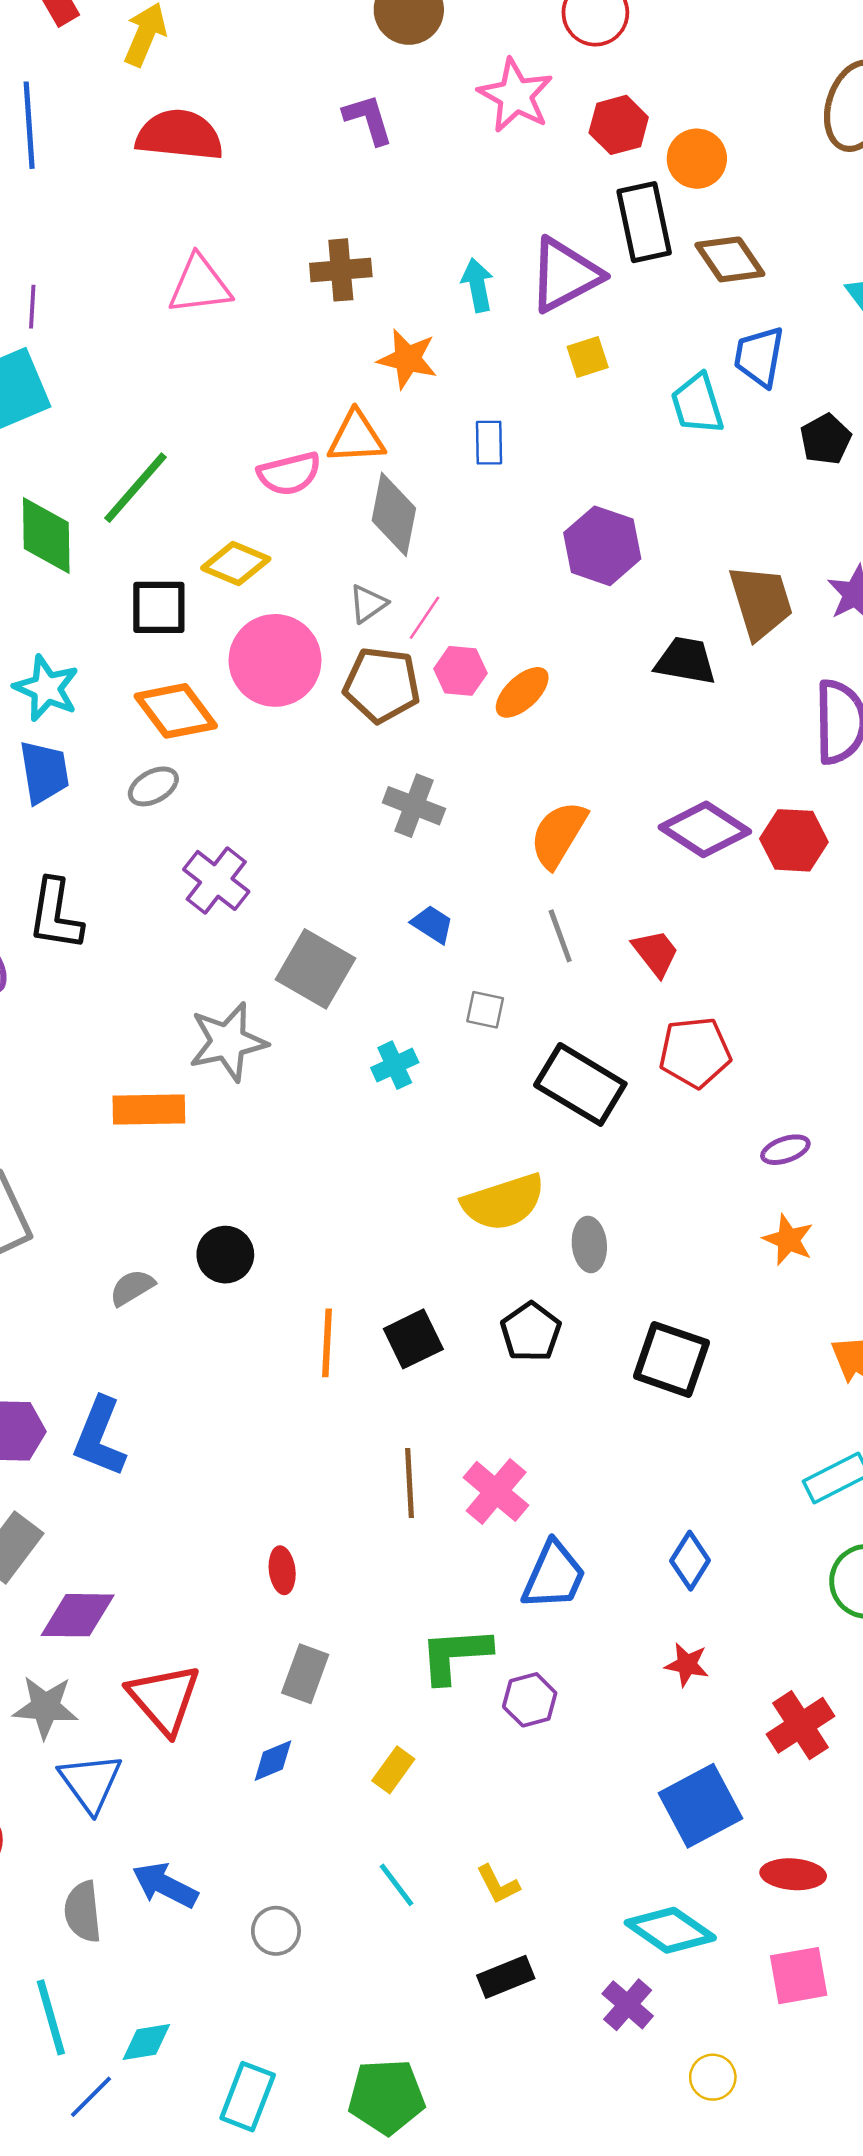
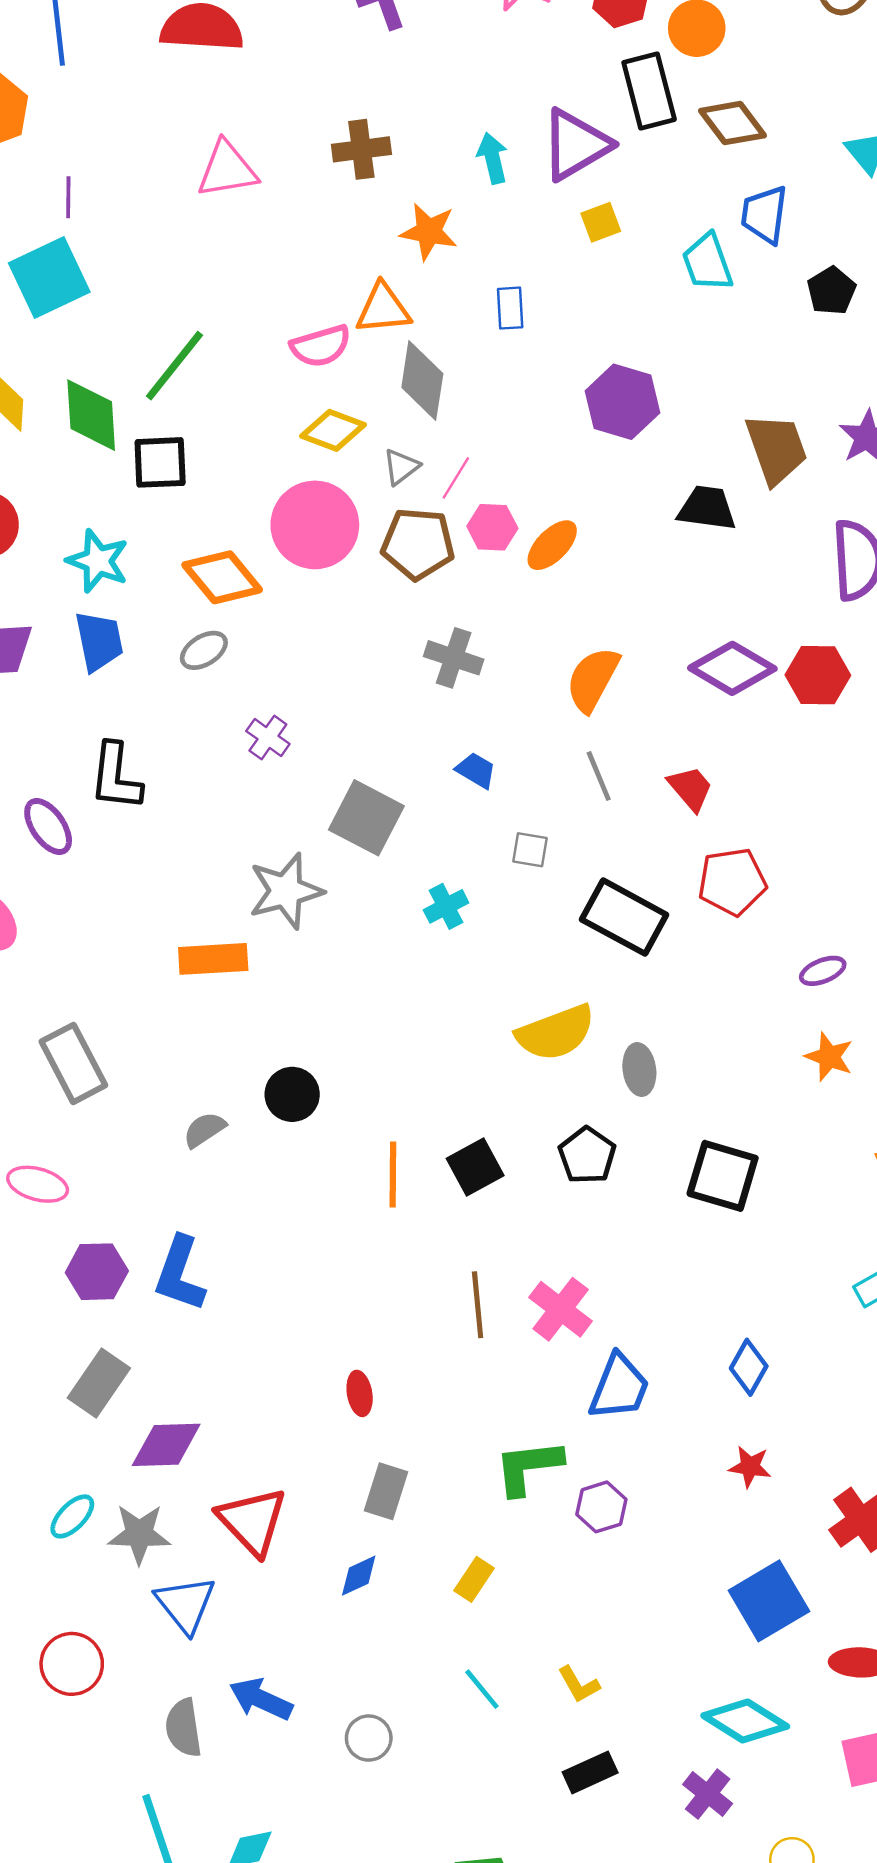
yellow diamond: (236, 563) -> (333, 430), moved
black square: (159, 607) -> (160, 462), moved
purple cross: (216, 880) -> (268, 738), size x0.7

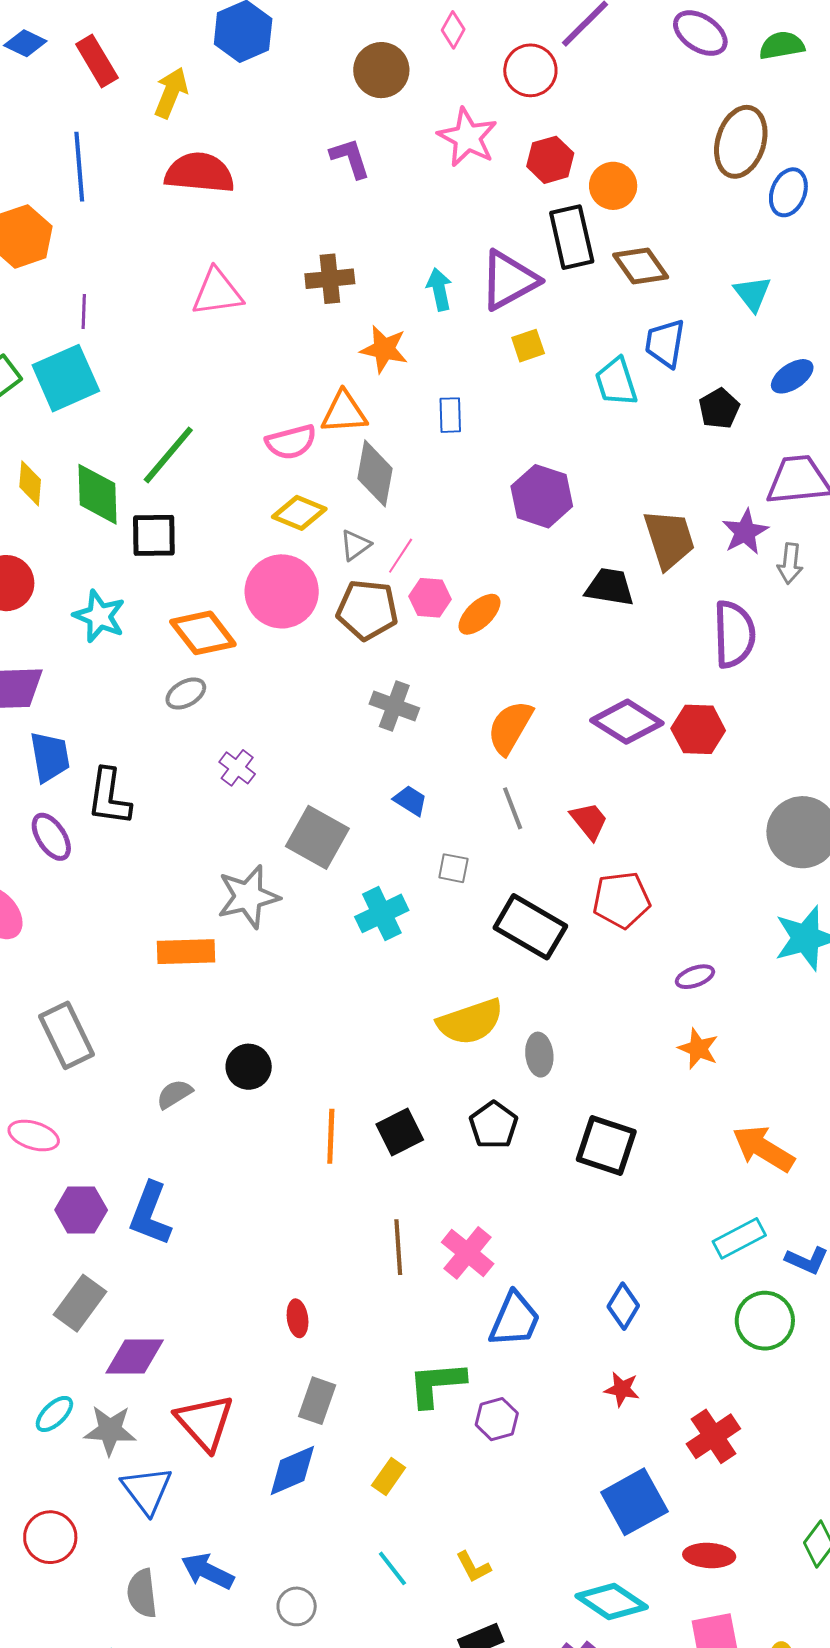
blue trapezoid: (99, 641) -> (50, 757), moved
cyan cross: (446, 906) -> (382, 913), size x1.4
blue diamond: (359, 1576) -> (292, 1471), size x1.5

